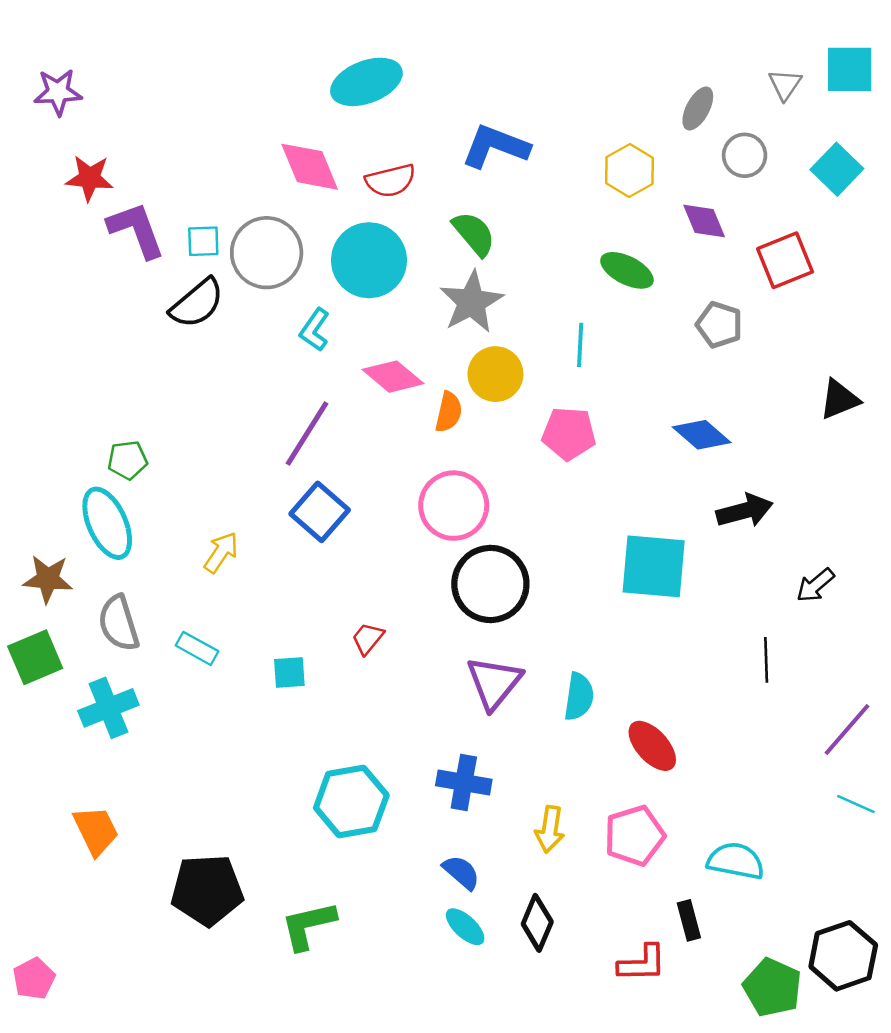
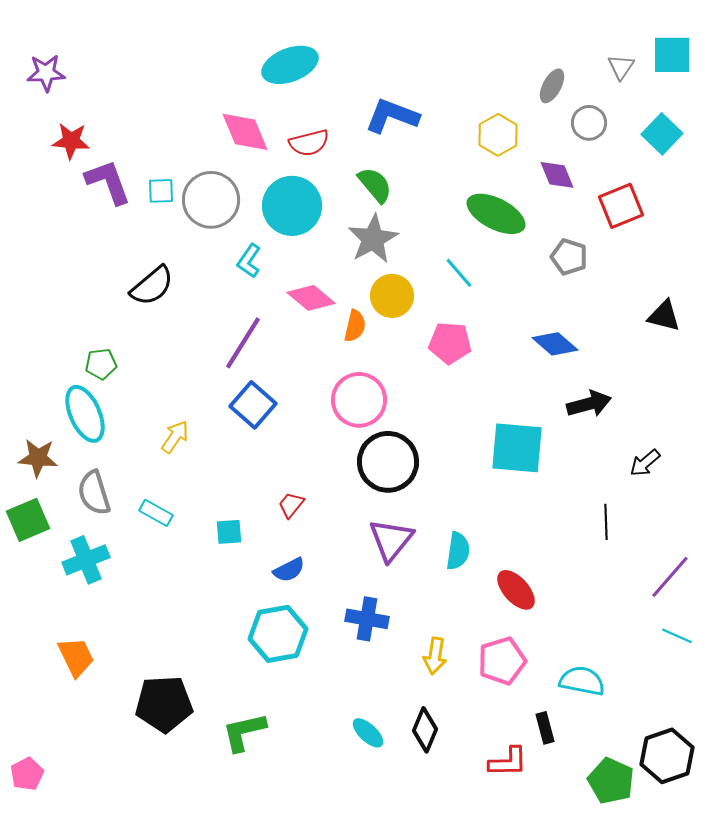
green ellipse: (627, 270) -> (496, 214), size x1.4
black semicircle: (197, 303) -> (152, 286), moved
cyan line: (580, 345) -> (459, 273), turned -44
black triangle: (839, 399) -> (664, 316), turned 36
blue semicircle: (461, 872) -> (289, 570), moved, turned 112

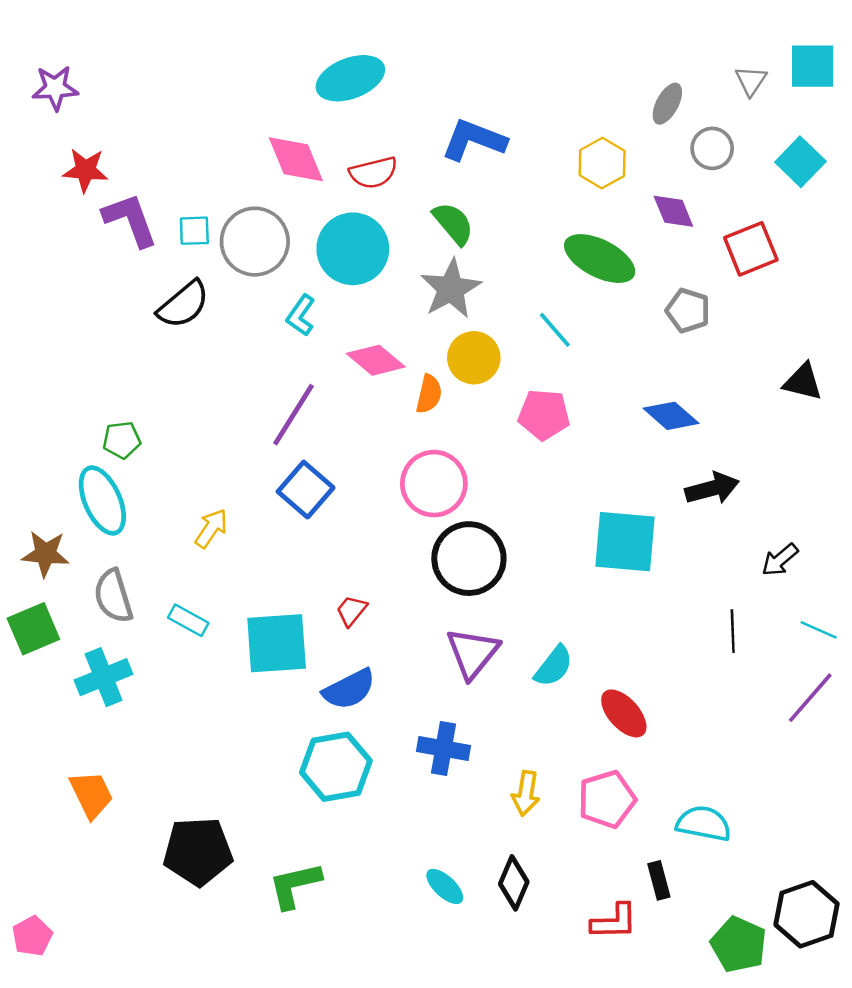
black semicircle: (152, 286) -> (183, 304), moved
cyan square: (229, 532) -> (277, 643), size x2.0
cyan semicircle: (458, 551) -> (554, 666), turned 30
blue semicircle: (289, 570) -> (349, 689), size x1.4
cyan line: (677, 636) -> (819, 630), moved

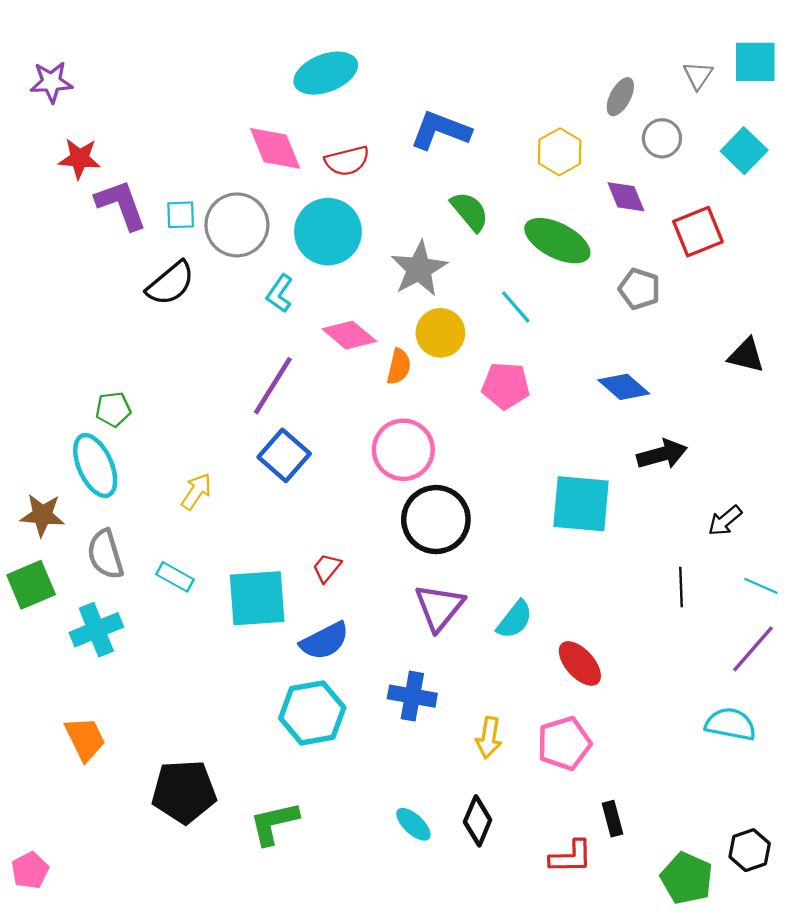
green semicircle: (453, 223) -> (470, 211), moved
cyan semicircle: (704, 824) -> (731, 724), moved
black hexagon: (807, 914) -> (750, 850), size x0.7

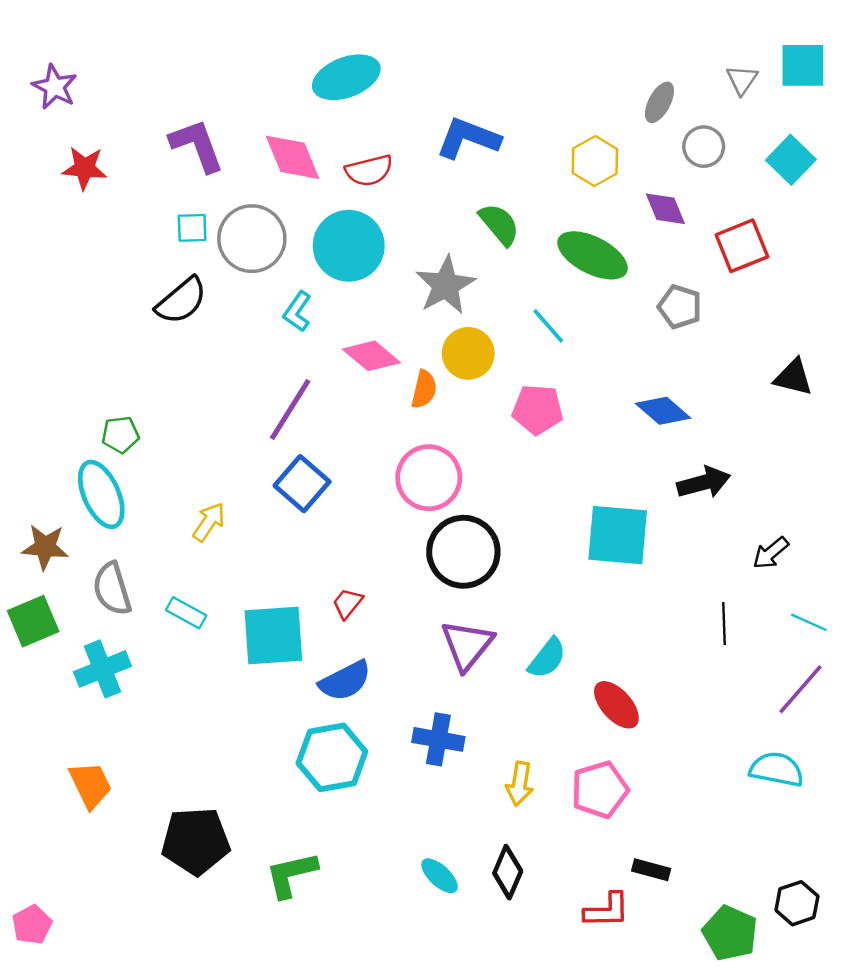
purple star: (51, 82) -> (55, 87), turned 30
purple L-shape: (121, 205) -> (197, 145), moved
black rectangle: (612, 819) -> (651, 870), turned -60

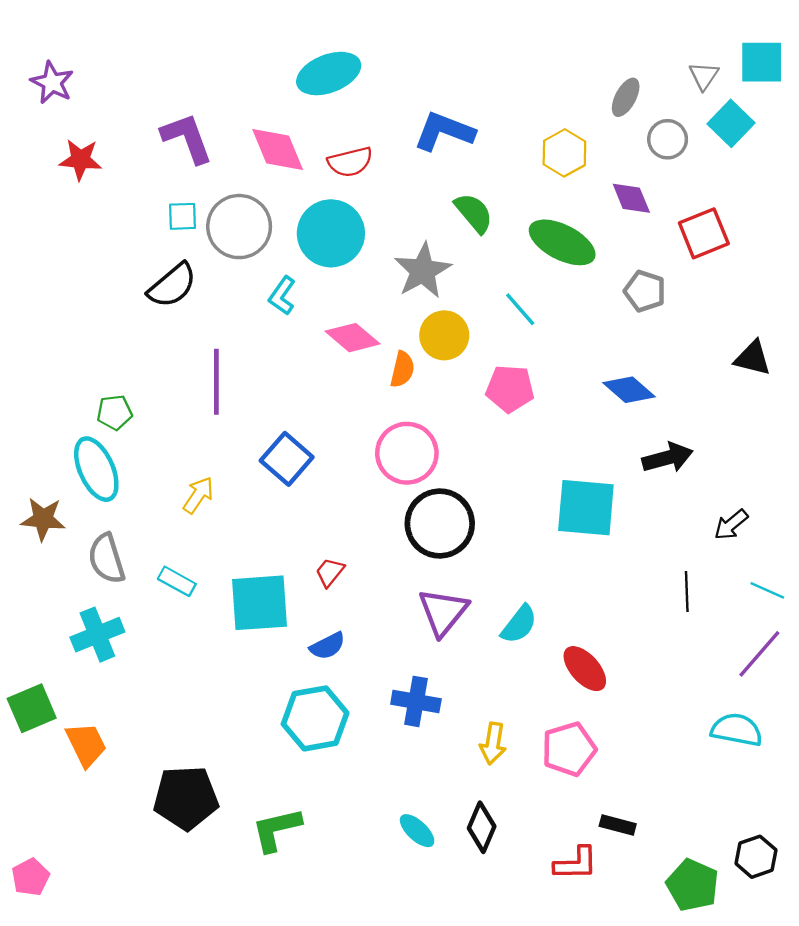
cyan square: (791, 160) -> (731, 123), moved
purple line: (290, 410) -> (216, 382), moved, turned -32
green square: (33, 621) -> (32, 708), moved
blue semicircle: (345, 681) -> (328, 646), size x0.7

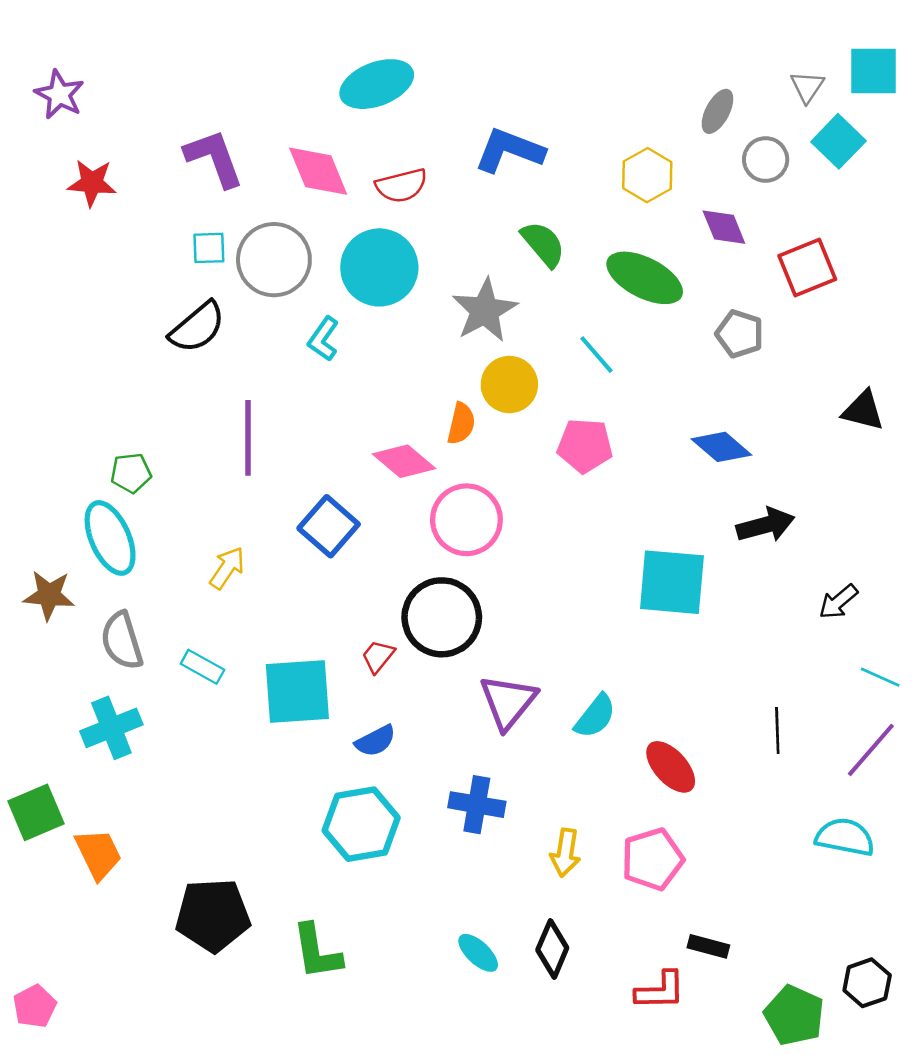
pink diamond: (352, 338) -> (404, 461), moved
black circle: (440, 523) -> (442, 617), moved
black line: (687, 591) -> (777, 730), moved
green L-shape: (277, 830) -> (317, 952), turned -86

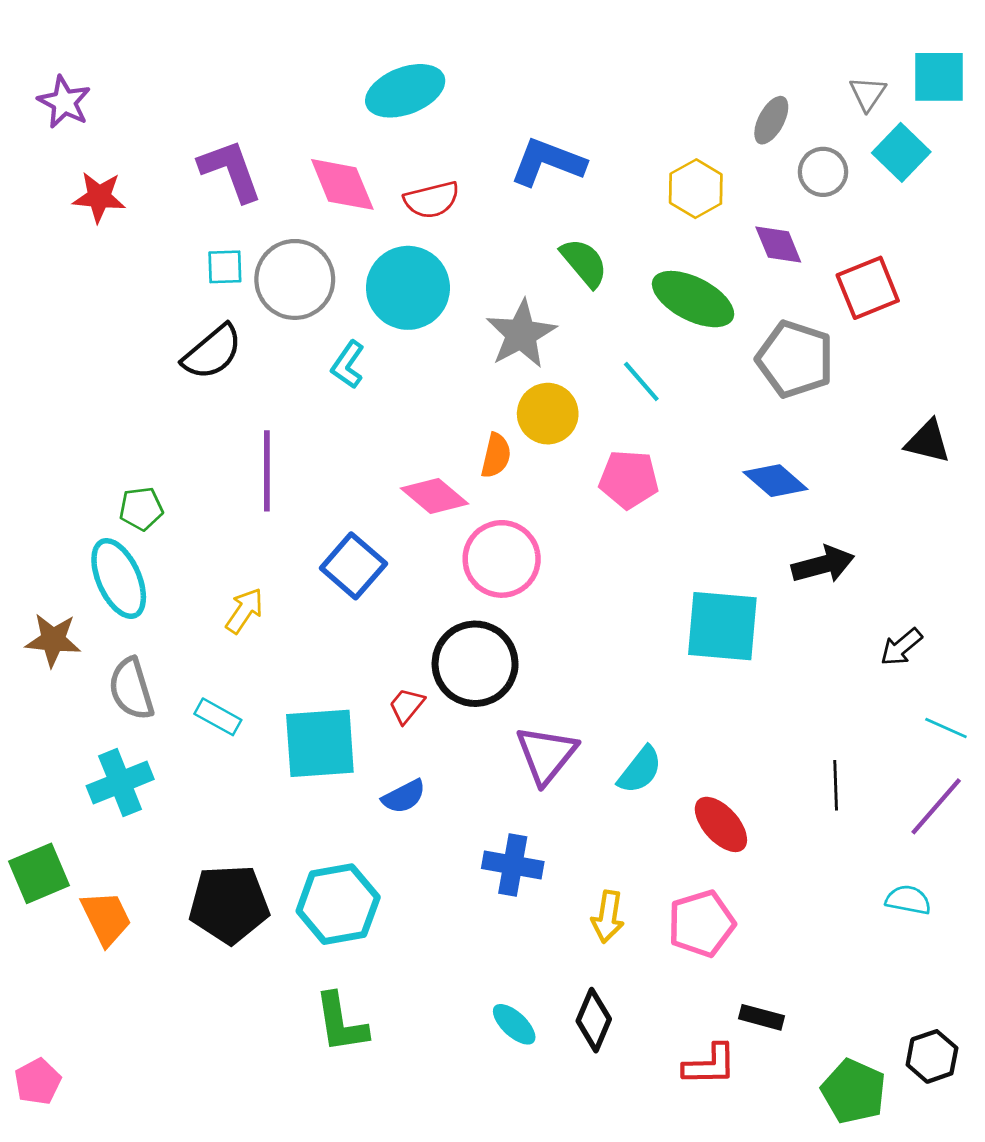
gray pentagon: (740, 334) -> (795, 359), size x1.5
cyan hexagon: (361, 824) -> (338, 904), moved
cyan semicircle: (845, 837) -> (908, 900), size x0.7
black pentagon: (213, 915) -> (229, 904), moved

